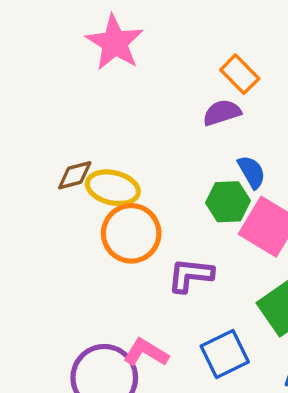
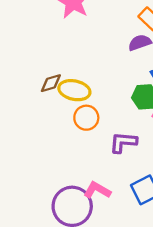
orange circle: (131, 233) -> (86, 118), size x0.7

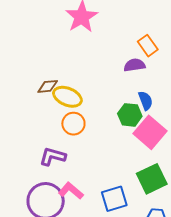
purple L-shape: (123, 142) -> (53, 156), moved

